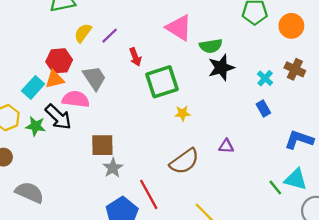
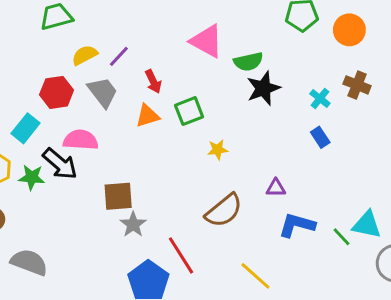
yellow semicircle: (83, 33) -> (85, 55), turned 30
gray trapezoid: (94, 78) -> (103, 92), moved
orange triangle: (55, 79) -> (147, 116), moved
green square: (162, 82) -> (189, 111), size x0.7
blue L-shape: (299, 140) -> (297, 225), moved

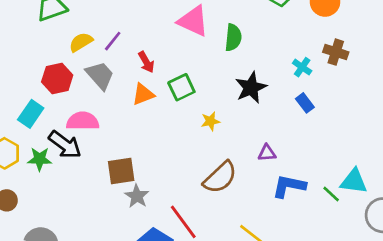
green semicircle: (248, 62) -> (233, 38), turned -68
black star: (263, 88) -> (251, 88), moved

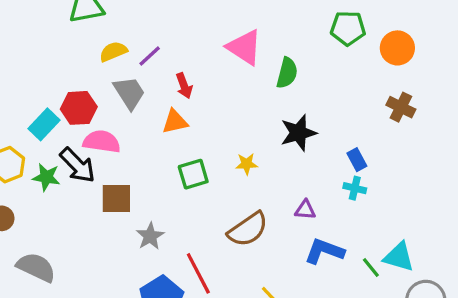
cyan cross: (302, 67) -> (355, 188), moved, turned -30
red hexagon: (57, 79) -> (79, 108), moved
green square: (181, 87) -> (193, 174), moved
brown square: (121, 171) -> (116, 198), moved

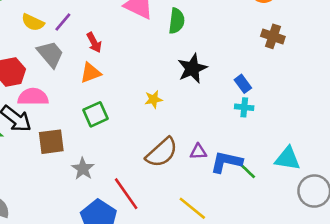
yellow semicircle: (113, 52) -> (33, 22), turned -125
green square: (193, 174) -> (96, 114), moved
purple triangle: (305, 210) -> (198, 152), moved
green line: (371, 267) -> (248, 171), moved

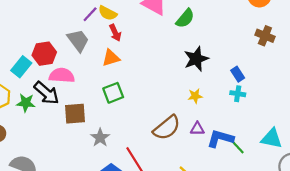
green semicircle: (177, 21) -> (185, 18), turned 30
yellow semicircle: (33, 22) -> (108, 13), moved
yellow star: (154, 99) -> (195, 96), moved

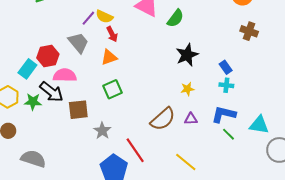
blue L-shape: (220, 139) -> (224, 114), moved

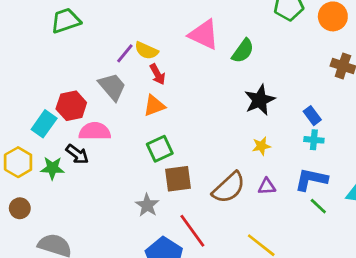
black arrow: (52, 92) -> (77, 154), size x0.7
brown square: (78, 110) -> (178, 179), moved

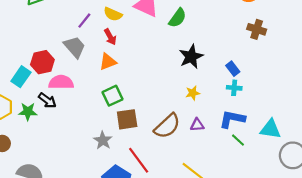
yellow semicircle: (146, 51) -> (113, 14), moved

